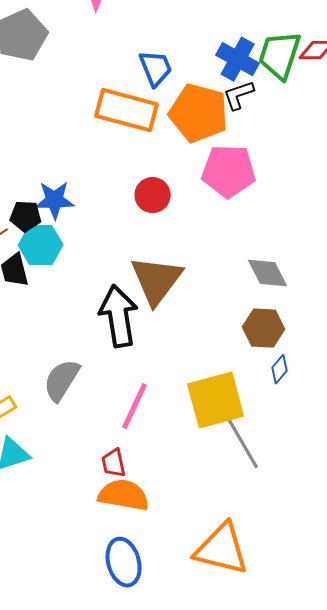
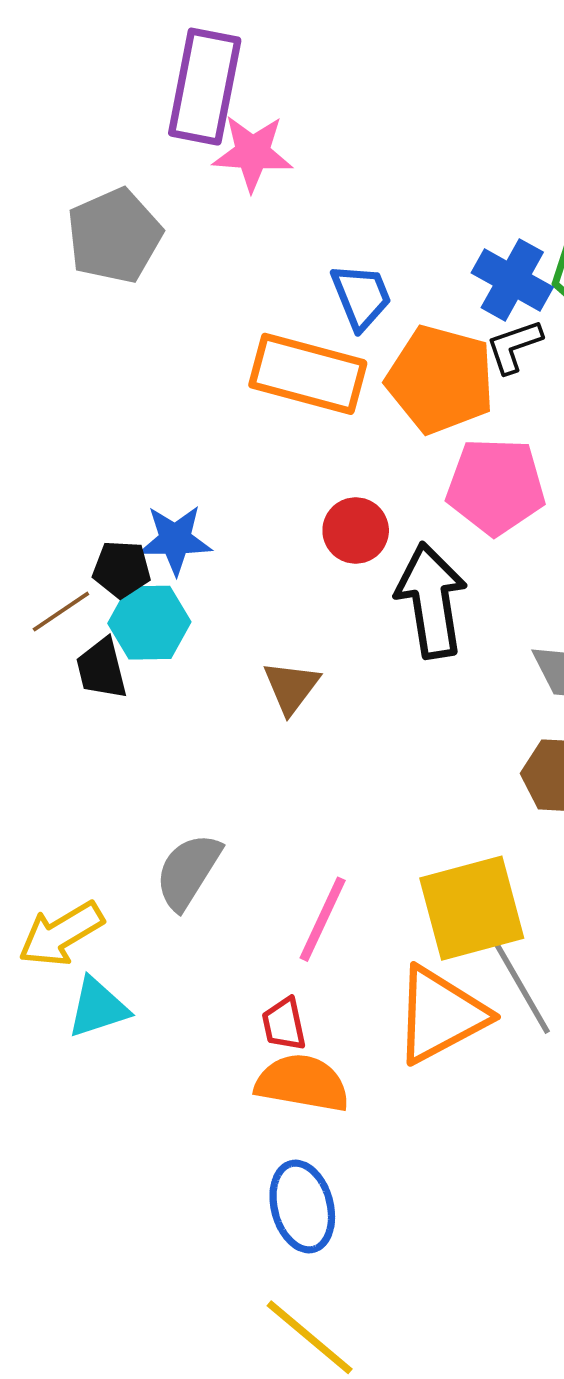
brown triangle: (157, 280) -> (291, 687), moved, size x0.6
black arrow: (119, 316) -> (431, 600), moved
orange triangle: (222, 549) -> (440, 1015), moved, turned -42

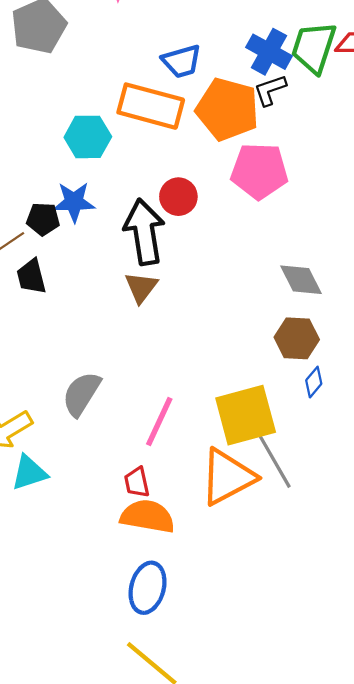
blue trapezoid: (361, 297) -> (182, 61), turned 96
black arrow: (431, 600) -> (144, 232), moved
cyan hexagon: (149, 623) -> (88, 137), moved
blue ellipse: (302, 1207) -> (148, 588), turned 30

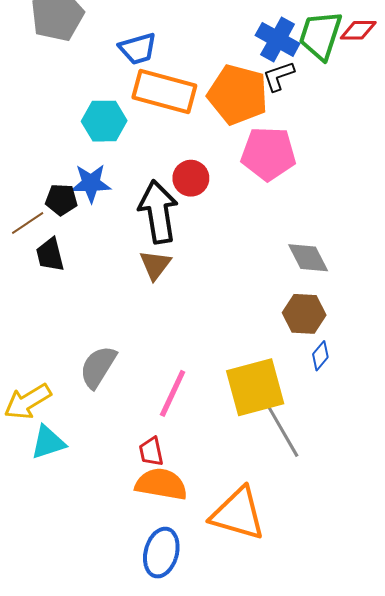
blue trapezoid: (182, 61) -> (138, 49), moved
orange triangle: (227, 477) -> (238, 514), moved, turned 44

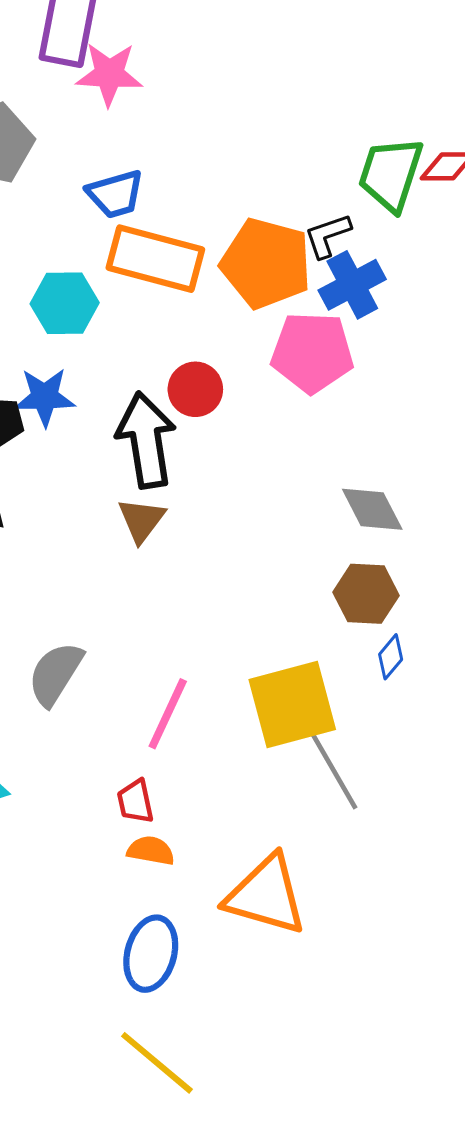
blue cross: (278, 39) -> (352, 285), moved, turned 33
orange semicircle: (161, 484) -> (151, 851), size x0.6

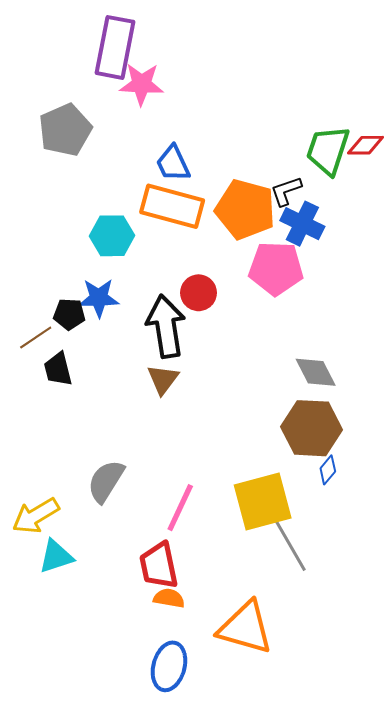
blue trapezoid: (115, 194) -> (173, 164), moved, turned 81
blue cross: (352, 285) -> (302, 224), turned -36
brown hexagon: (366, 594) -> (312, 428), size x1.4
red trapezoid: (135, 801) -> (159, 566), size x1.6

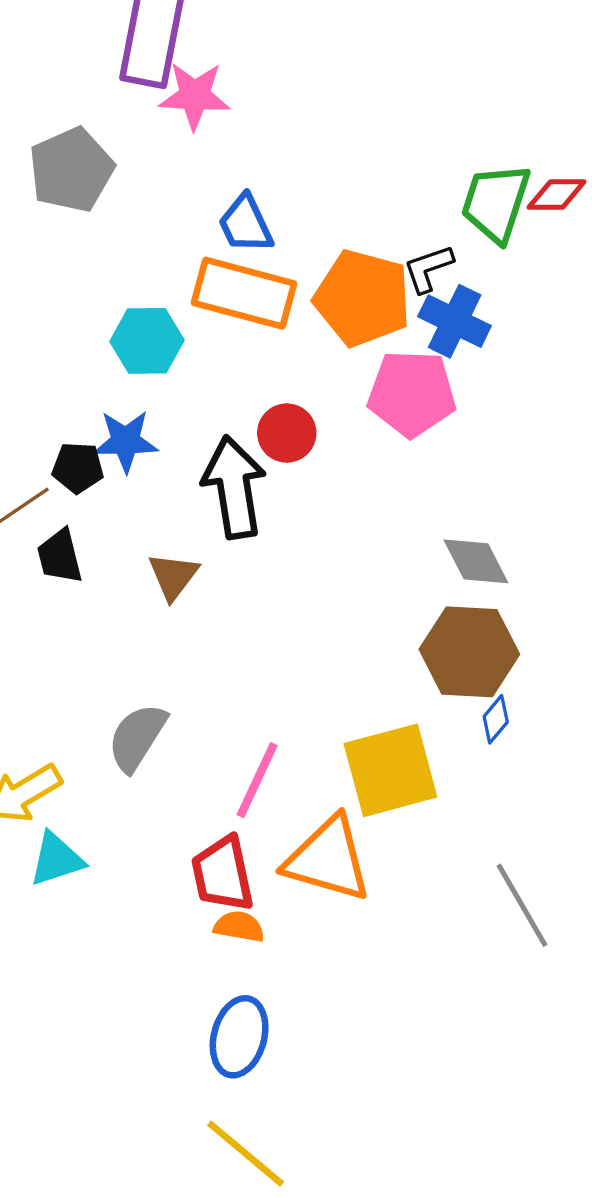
brown triangle: (163, 379) -> (173, 576), moved
gray line: (290, 545) -> (522, 905), moved
orange triangle: (245, 628) -> (328, 859), moved

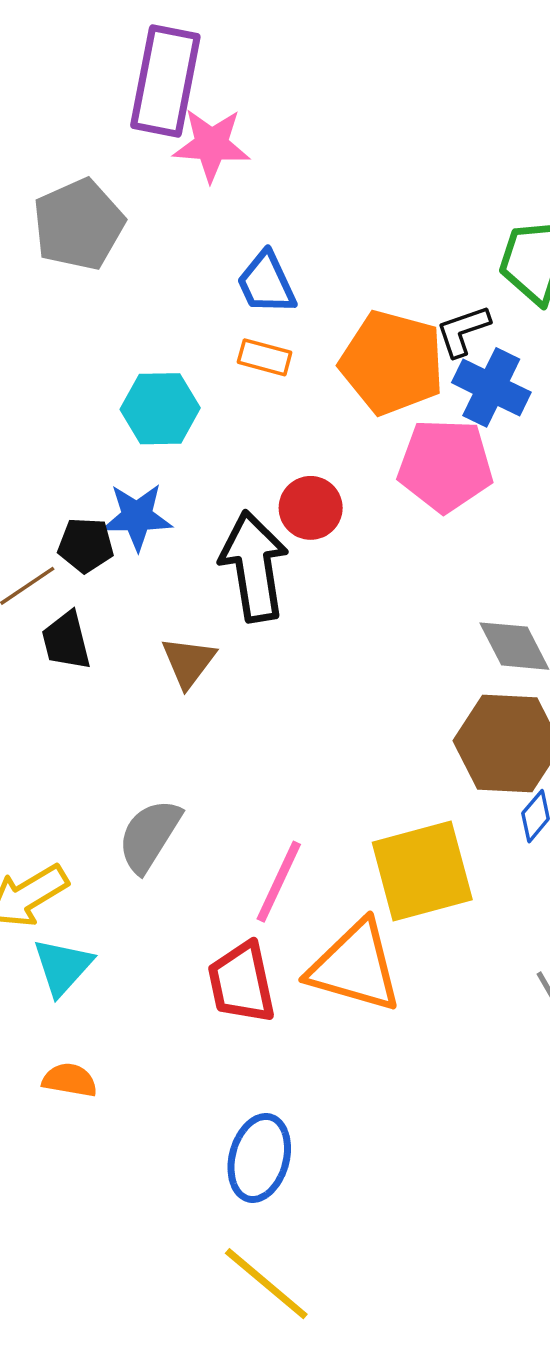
orange rectangle: (244, 293) -> (265, 357), size x0.5
cyan triangle: (56, 859) -> (63, 967), turned -30
orange semicircle: (239, 927) -> (70, 1080), moved

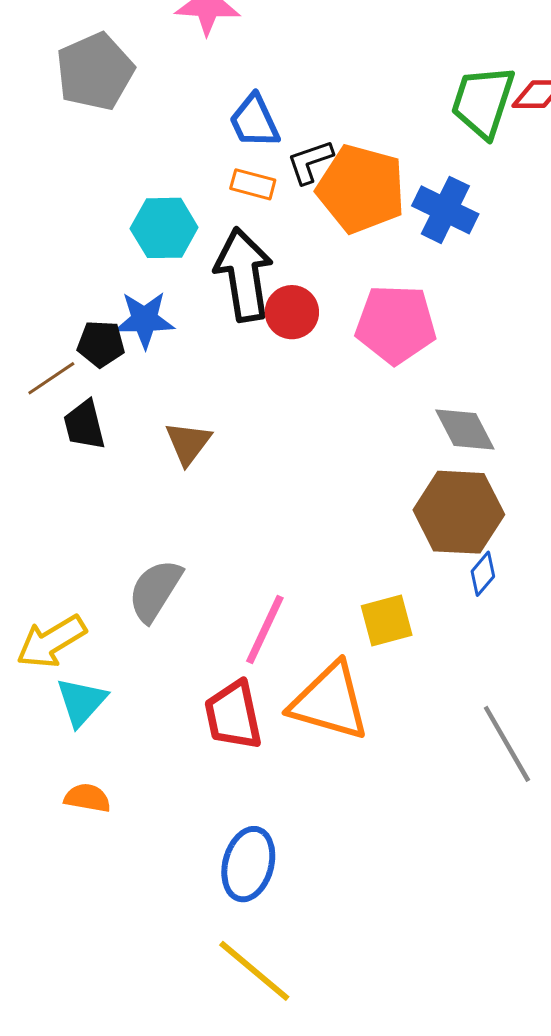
black L-shape: (463, 331) -> (310, 162), moved
pink pentagon: (445, 465) -> (396, 324), moved
black arrow: (254, 566) -> (244, 275), moved
yellow square: (422, 871) -> (387, 620), size x0.6

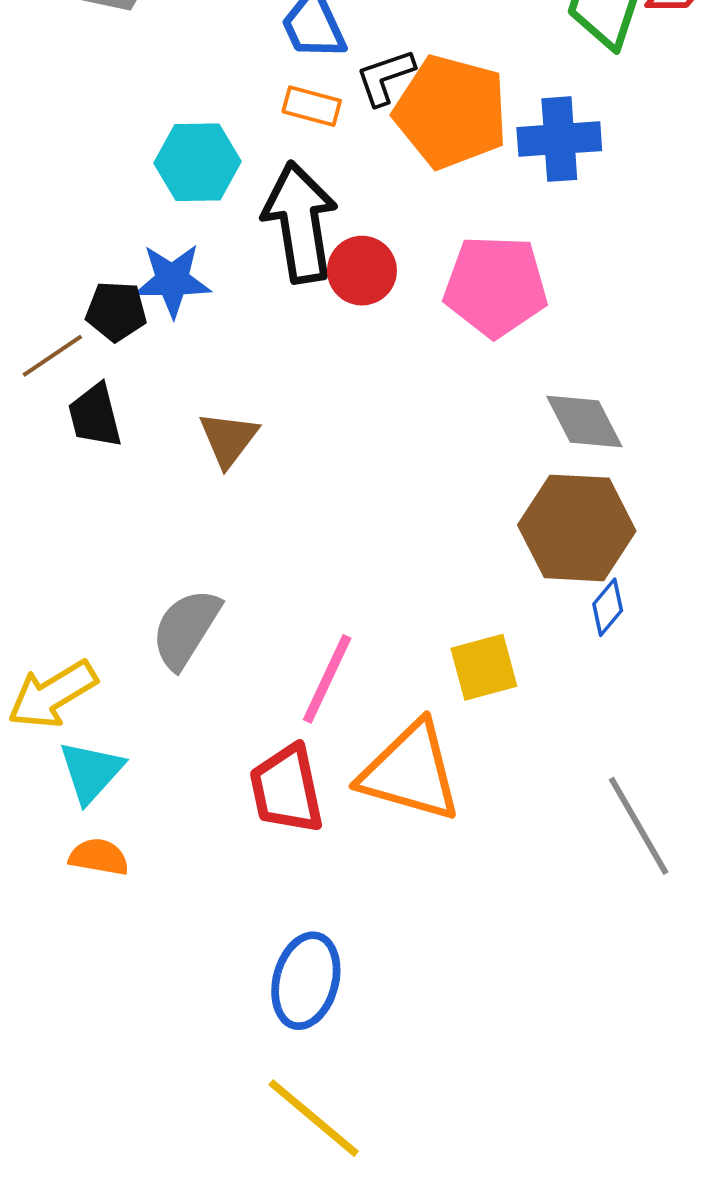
blue cross: (445, 210) -> (559, 139), turned -30
orange semicircle: (87, 798) -> (99, 857), moved

